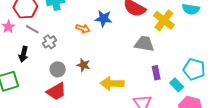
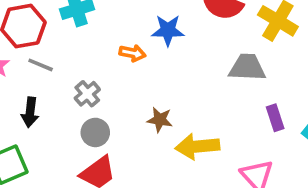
gray cross: (50, 42) -> (87, 94), moved
brown star: (83, 65) -> (160, 120), moved

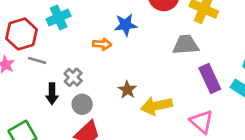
black arrow: (30, 112) -> (52, 94), moved
purple rectangle: (275, 118) -> (210, 79), size x1.5
brown star: (160, 120) -> (127, 90), turned 30

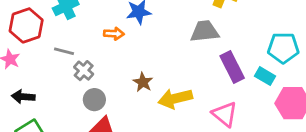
gray line: (37, 60) -> (64, 51), moved
black arrow: (52, 94) -> (23, 97), moved, turned 96

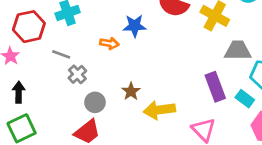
gray trapezoid: (205, 31) -> (238, 51), moved
black arrow: (23, 97) -> (19, 92), turned 80
gray circle: (94, 100) -> (95, 102), moved

